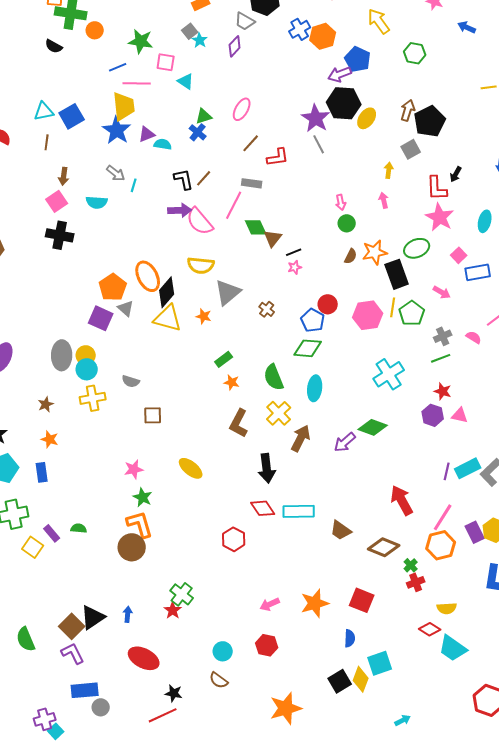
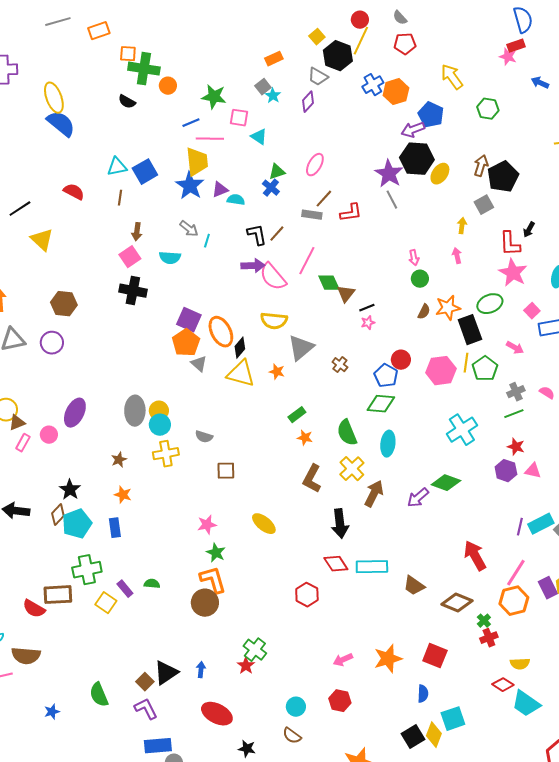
gray rectangle: (252, 183) -> (312, 215), moved
black diamond: (167, 292) -> (240, 348), size x0.7
purple square: (101, 318) -> (189, 320), moved
brown square: (72, 626) -> (145, 682), size x0.7

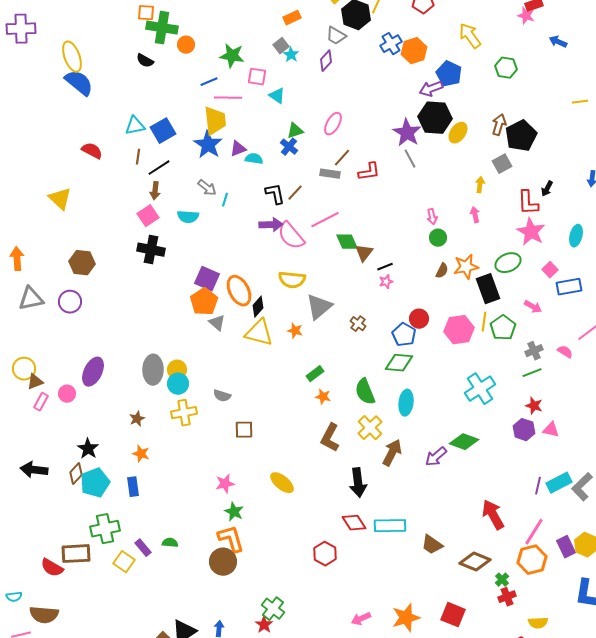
black line: (20, 209) -> (159, 168), moved
pink line: (307, 261) -> (325, 220), turned 36

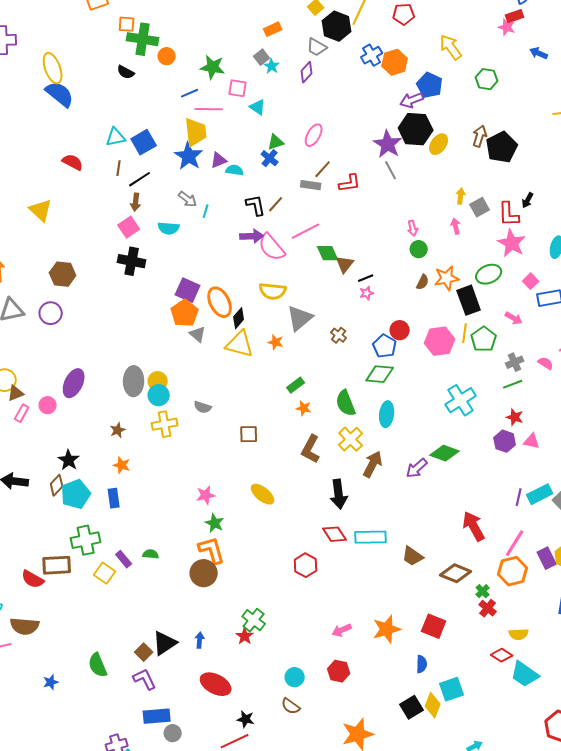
gray square: (502, 164) -> (480, 207), moved
brown square: (244, 430) -> (249, 434), moved
red cross: (507, 597) -> (488, 608), turned -30

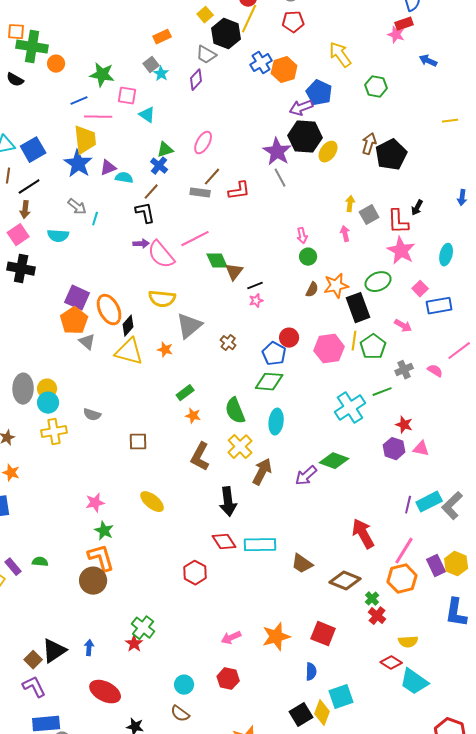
brown line: (276, 204) -> (151, 192), moved
purple arrow: (252, 236) -> (141, 244), size x0.7
green line: (513, 384) -> (382, 392), moved

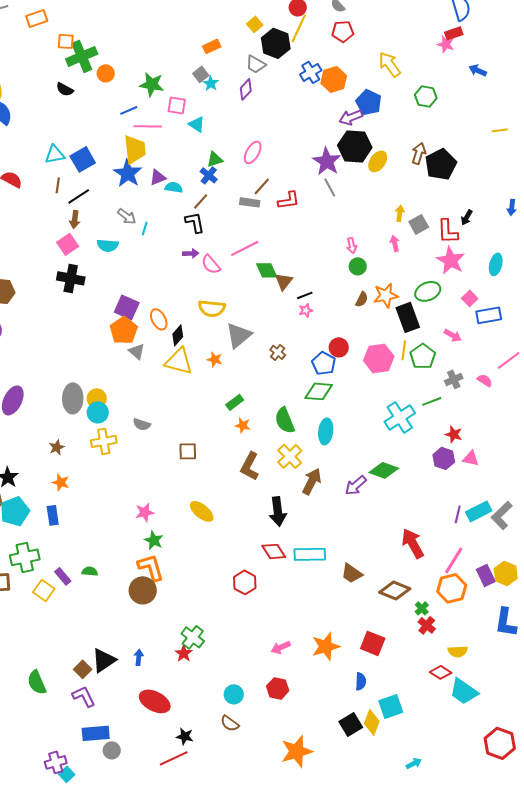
green cross: (32, 47) -> (82, 56), turned -32
pink semicircle: (161, 255) -> (211, 264), size x0.7
orange ellipse: (109, 310) -> (159, 319), size x0.7

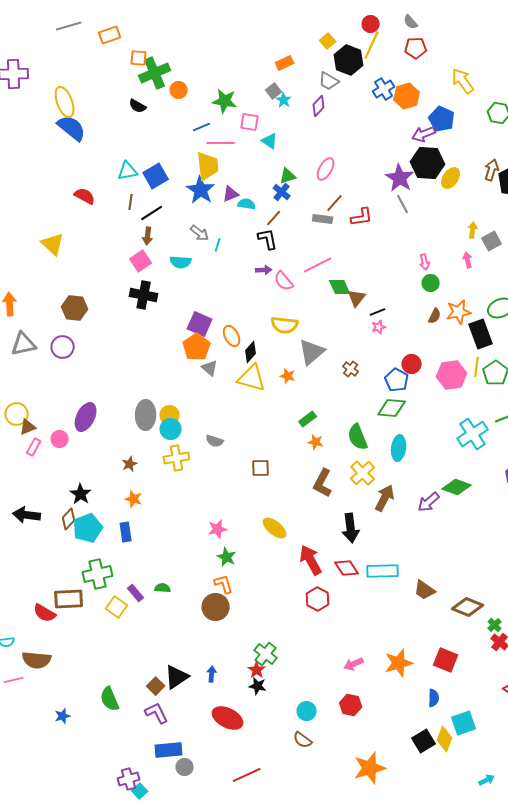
red arrow: (413, 543) -> (311, 560), moved
orange L-shape: (151, 567) -> (224, 584), size x0.7
black star: (185, 736) -> (258, 686), moved

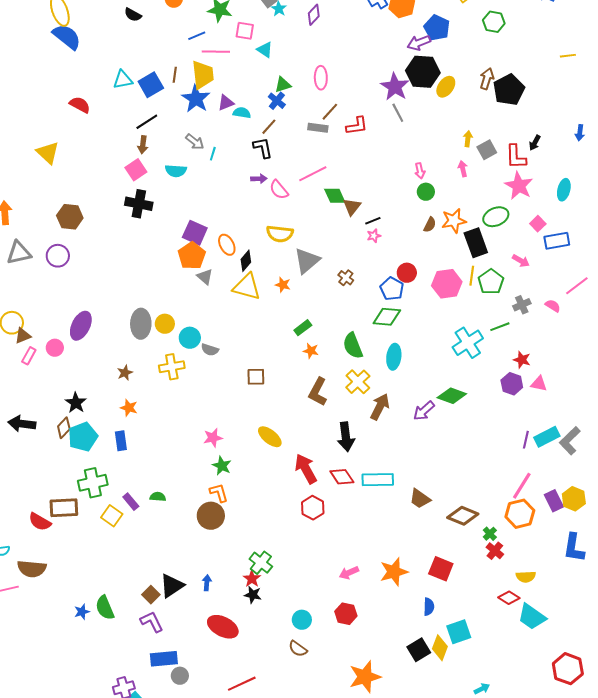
pink ellipse: (326, 169) -> (321, 78), turned -30
brown line: (131, 202) -> (175, 75), moved
cyan circle: (171, 429) -> (190, 338), moved
blue star: (63, 716) -> (82, 612), moved

